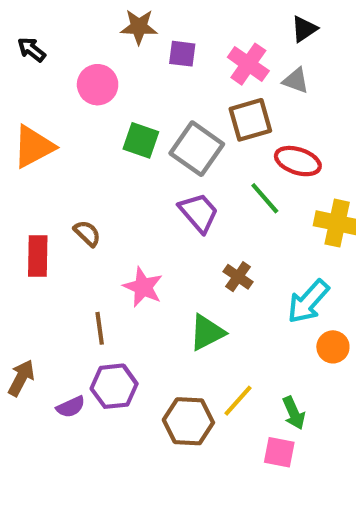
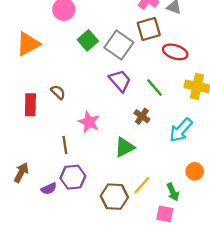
green square: (141, 140) -> (88, 40), turned 30
green line: (265, 198) -> (154, 88), moved
orange circle: (333, 347) -> (195, 171), moved

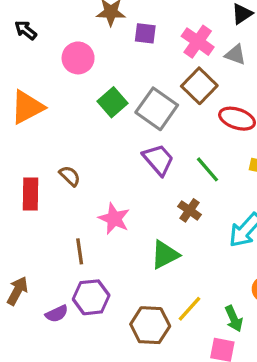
brown square: (149, 29) -> (199, 86), turned -30

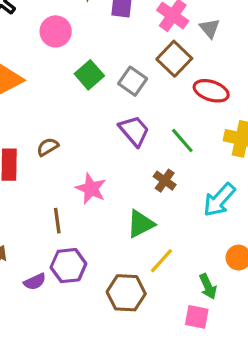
gray triangle: (235, 55) -> (210, 28), turned 30
gray square: (157, 109) -> (133, 81), size x0.7
brown semicircle: (70, 176) -> (48, 147), turned -75
yellow line: (189, 309) -> (161, 261), moved

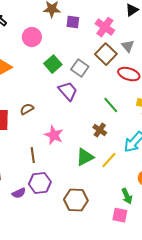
gray triangle: (210, 28) -> (128, 46), moved
purple trapezoid: (134, 131) -> (68, 91), moved
yellow line: (161, 261) -> (109, 160), moved

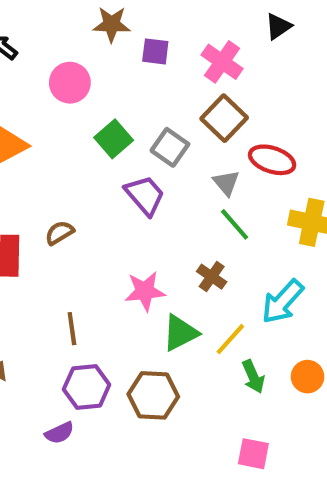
gray triangle: (128, 46) -> (226, 183), moved
pink star: (54, 135) -> (145, 291), moved, turned -30
purple semicircle: (19, 193) -> (59, 433), moved
green arrow: (127, 196) -> (253, 377), moved
brown hexagon: (76, 200) -> (153, 395), moved

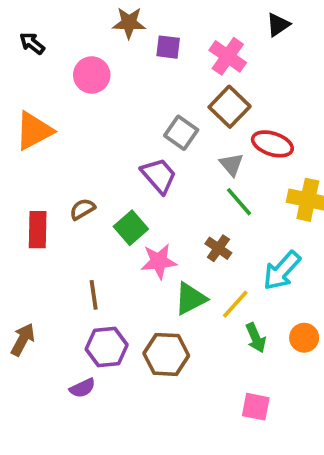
green square: (114, 139) -> (131, 228), moved

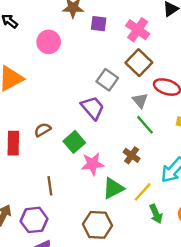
purple hexagon: (107, 347) -> (34, 220), moved

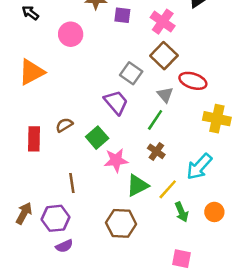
green line: (145, 125) -> (155, 120), moved, turned 75

